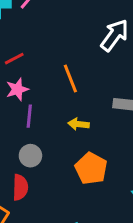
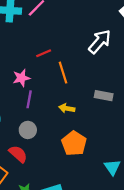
red line: (14, 59) -> (44, 53), moved
red semicircle: (20, 187) -> (18, 154), turned -54

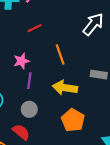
red line: (44, 53) -> (35, 28), moved
yellow arrow: (67, 108) -> (65, 88), size x1.6

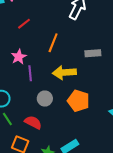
orange line: (60, 55) -> (53, 43), turned 54
gray circle: (29, 109) -> (45, 99), moved

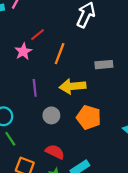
red line: (24, 24) -> (37, 35), moved
pink star: (19, 57) -> (23, 52), moved
red semicircle: (33, 122) -> (55, 152), moved

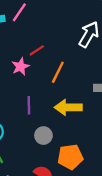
orange pentagon: (89, 117) -> (70, 157), moved, turned -30

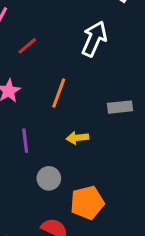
red line: (37, 50) -> (27, 46), moved
yellow arrow: (68, 107) -> (77, 138), size x0.6

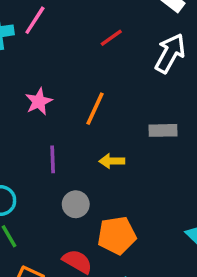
white arrow: (94, 39) -> (170, 53), moved
red line: (27, 46) -> (111, 38), moved

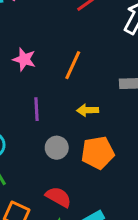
pink star: (39, 102) -> (24, 59), turned -30
orange pentagon: (117, 235) -> (98, 153), moved

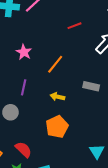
gray circle: (57, 148) -> (10, 112), moved
orange pentagon: (98, 153) -> (57, 127), turned -30

